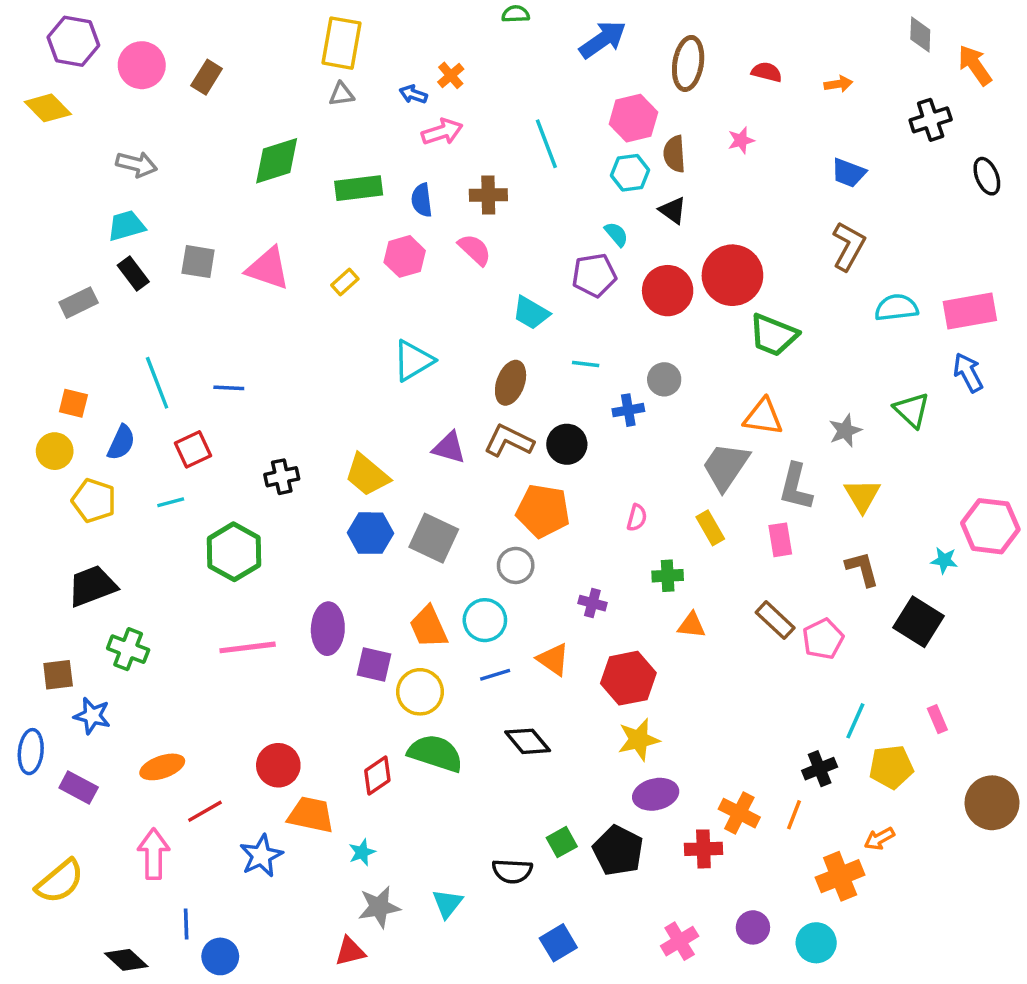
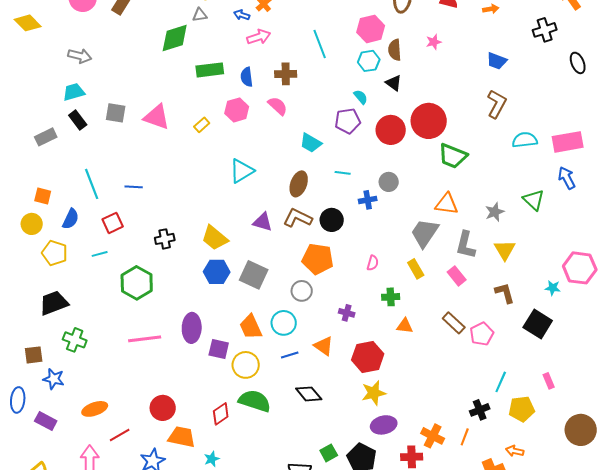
green diamond: (277, 161) -> (175, 38), moved
pink rectangle: (780, 540) -> (457, 276), turned -30
orange arrow: (879, 839) -> (515, 451), turned 42

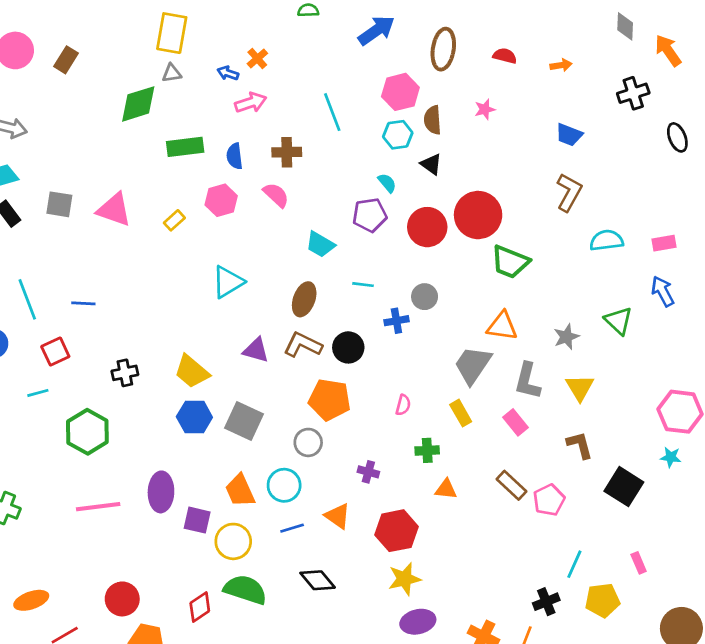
pink rectangle: (568, 142) -> (664, 243), size x0.6
cyan star: (553, 288) -> (671, 457), moved

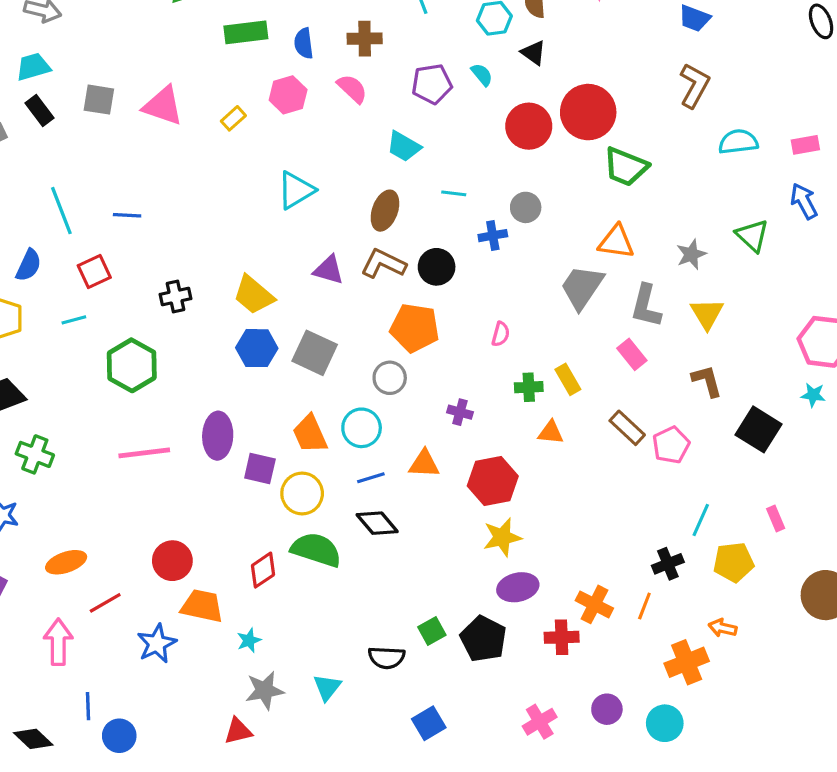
purple pentagon: (370, 215) -> (432, 84), moved
yellow rectangle: (461, 413) -> (568, 379), moved
orange triangle: (338, 516) -> (424, 464), turned -32
black diamond: (318, 580) -> (377, 523), moved

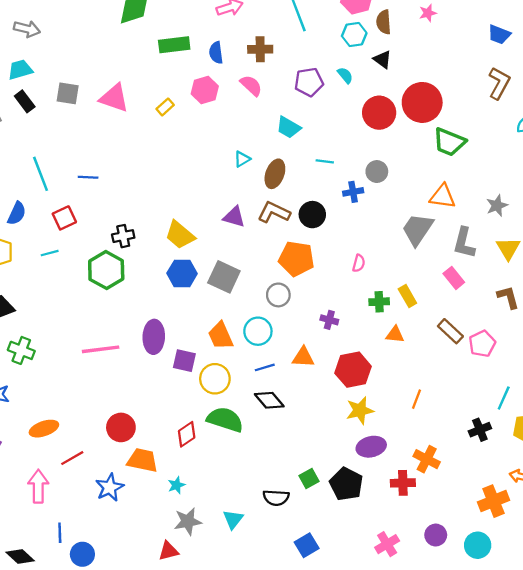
cyan triangle: (296, 190) -> (242, 159), moved, size x0.6
green hexagon: (132, 365) -> (106, 270), moved
orange line: (644, 606) -> (416, 399), moved

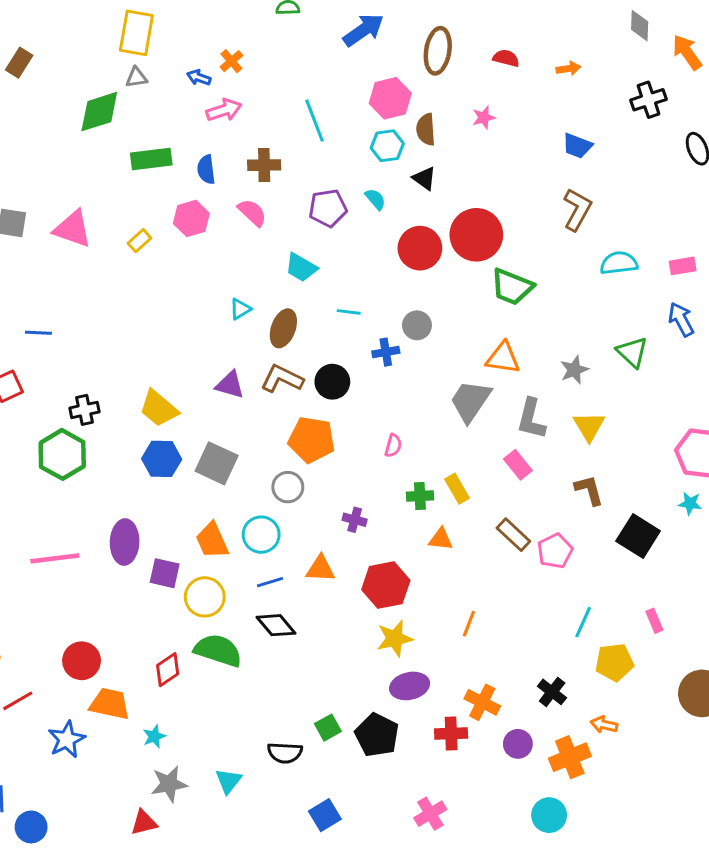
black cross: (480, 430) -> (552, 692), moved, turned -30
purple circle: (436, 535) -> (518, 744), moved

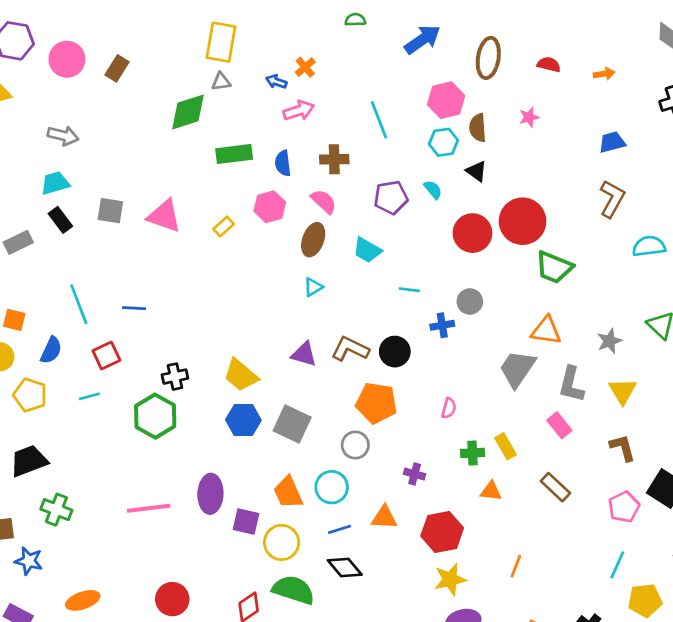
blue trapezoid: (577, 146) -> (612, 142), turned 144
brown ellipse: (283, 328) -> (313, 240), moved
pink pentagon: (555, 551) -> (624, 507), moved

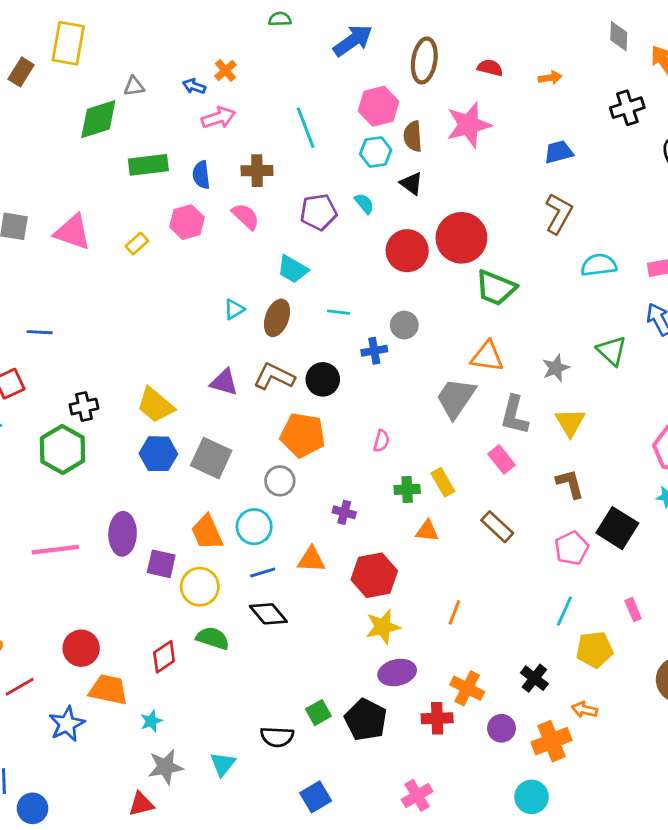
yellow rectangle: (221, 42) -> (68, 43), moved
pink star: (529, 117) -> (469, 125), size x2.0
brown ellipse: (313, 240) -> (277, 318), moved
green semicircle: (293, 590) -> (213, 638), size x0.7

